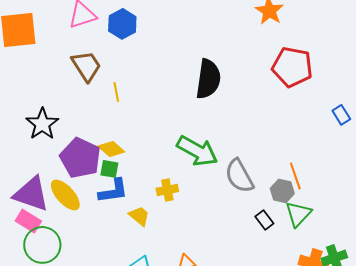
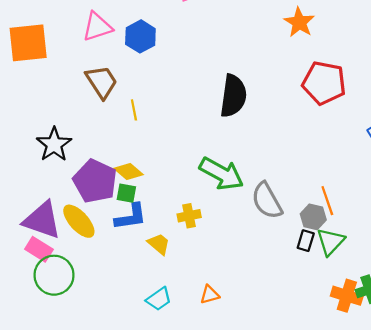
black rectangle: (264, 220) -> (306, 241), moved, turned 54

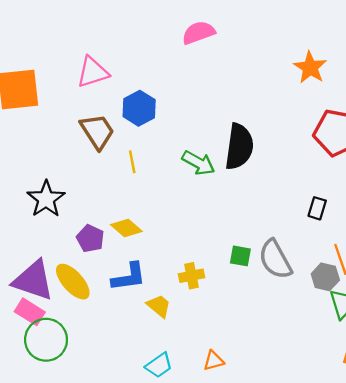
blue hexagon: (140, 36) -> (139, 108), moved
green arrow: (221, 174) -> (198, 163), moved, size x0.7
purple pentagon: (95, 181) -> (90, 239), size x0.6
green square: (126, 193) -> (240, 256), moved
black rectangle: (306, 241) -> (317, 208), moved

